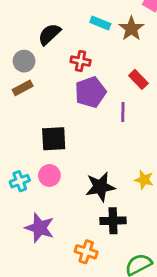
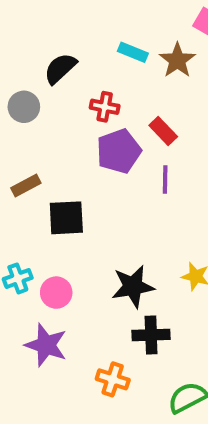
red rectangle: (138, 79) -> (163, 131), moved
brown rectangle: (23, 88) -> (26, 186), moved
pink circle: (49, 175) -> (56, 293), moved

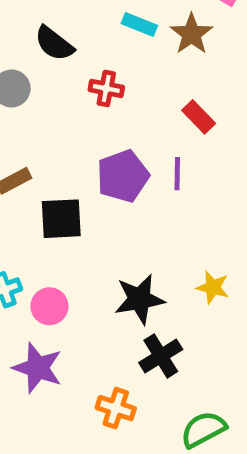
black semicircle: (60, 68) -> (54, 43), turned -99
red rectangle: (163, 131) -> (199, 117), moved
purple pentagon: (119, 151) -> (123, 176), moved
black cross: (151, 335) -> (161, 356), turned -30

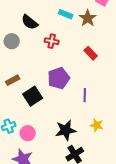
purple line: (177, 174) -> (85, 95), moved
black square: (61, 219) -> (33, 96), turned -30

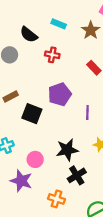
cyan rectangle: (66, 14) -> (59, 24), moved
black square: (33, 96) -> (32, 114), turned -36
pink circle: (28, 133) -> (35, 159), moved

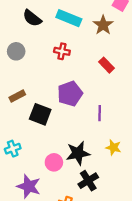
cyan rectangle: (59, 24) -> (69, 18), size x1.5
black semicircle: (29, 35) -> (32, 18), moved
pink circle: (35, 159) -> (54, 162), moved

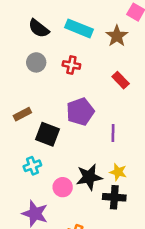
gray circle: (16, 51) -> (36, 62), moved
yellow star: (113, 147) -> (118, 172), moved
cyan cross: (13, 149) -> (32, 166), moved
black cross: (88, 181) -> (114, 197), moved, turned 36

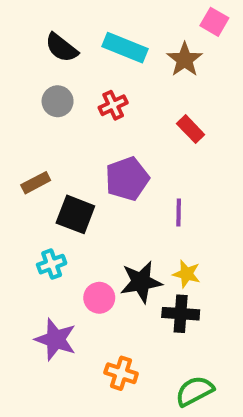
red cross: (71, 65) -> (113, 105), turned -36

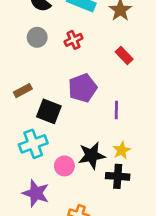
cyan cross: (52, 264) -> (33, 144), size x1.5
yellow star: (187, 274) -> (122, 150), turned 30

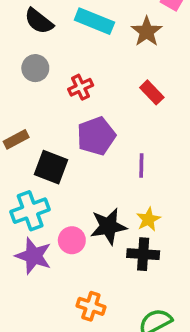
red cross: (74, 40) -> (81, 87), moved
purple star: (36, 193) -> (34, 256), moved

